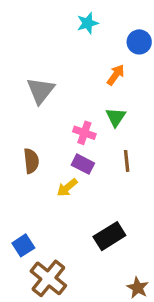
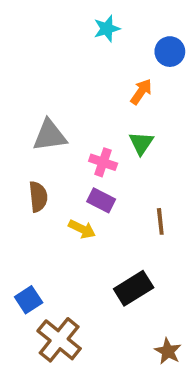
gray triangle: (41, 90) -> (50, 136), moved, turned 44
brown line: (127, 161) -> (160, 221), moved
yellow arrow: (67, 188) -> (82, 229), turned -115

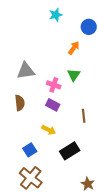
yellow arrow: (82, 229) -> (49, 130), moved
blue square: (29, 300) -> (30, 150), moved

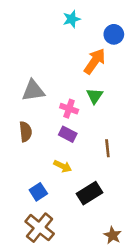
orange arrow: (74, 48) -> (95, 61), size x1.5

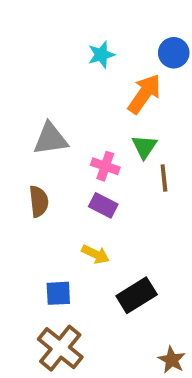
cyan star: (72, 19) -> (101, 55), moved
brown line: (107, 148) -> (164, 178), moved
blue square: (38, 192) -> (58, 293), turned 30

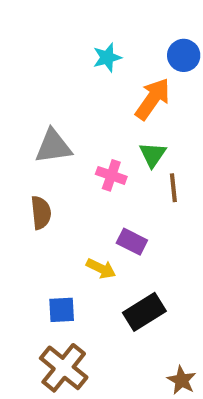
purple rectangle: (103, 205) -> (132, 242), moved

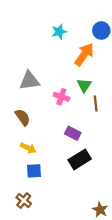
brown semicircle: (41, 213) -> (23, 117), turned -30
yellow arrow: (101, 268) -> (28, 148), moved
black rectangle: (144, 312) -> (80, 159), moved
brown cross: (64, 368) -> (24, 201), moved, size x0.6

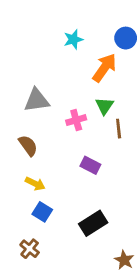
pink cross: (61, 97) -> (76, 120), turned -35
black rectangle: (80, 159) -> (93, 223), moved
blue square: (34, 171) -> (42, 212), turned 35

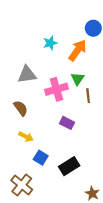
cyan star: (73, 39) -> (50, 43), moved
pink cross: (76, 120) -> (56, 89), size x1.5
blue square: (42, 212) -> (41, 158), moved
brown cross: (30, 249) -> (22, 185), size x1.5

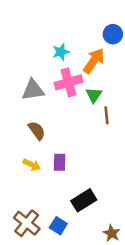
pink cross: (56, 89) -> (68, 82), moved
brown semicircle: (21, 108) -> (37, 131), moved
purple rectangle: (67, 123) -> (60, 162), moved, turned 64
blue square: (41, 158) -> (58, 226), moved

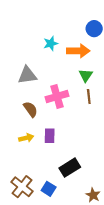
orange arrow: (94, 61) -> (78, 51), turned 55
pink cross: (68, 82) -> (57, 97), moved
green triangle: (94, 95) -> (86, 75), moved
yellow arrow: (32, 165) -> (26, 138), turned -40

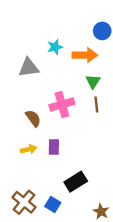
gray triangle: (27, 75) -> (29, 68), moved

